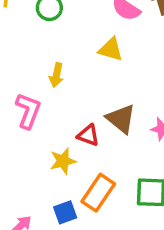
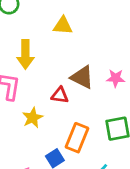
yellow arrow: (56, 75) -> (25, 54), size x1.5
yellow star: (63, 161) -> (33, 118), moved

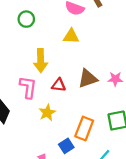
brown triangle: (82, 77) -> (88, 79), turned -45
red triangle: (60, 95) -> (59, 85), moved

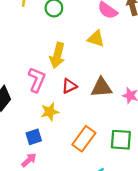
red triangle: (59, 85) -> (69, 86), turned -48
blue square: (66, 146) -> (34, 137), moved

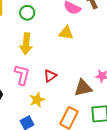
yellow arrow: (57, 55) -> (26, 44), moved
brown triangle: (102, 87) -> (83, 88), moved

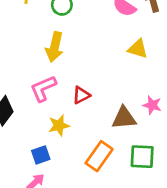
yellow triangle: (66, 33) -> (138, 49), moved
pink L-shape: (22, 75) -> (43, 88), turned -135

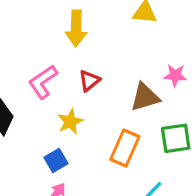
yellow arrow: (55, 47) -> (76, 28), moved

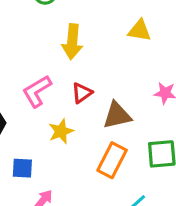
brown triangle: (145, 97) -> (117, 115), moved
blue square: (56, 161) -> (22, 168), moved, turned 30

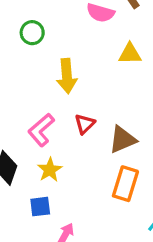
yellow star: (61, 131) -> (50, 170), moved

